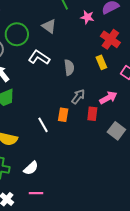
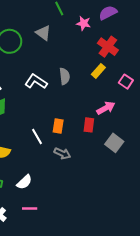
white L-shape: (39, 57) -> (36, 82), moved
yellow rectangle: (101, 62) -> (98, 71), turned 64
gray arrow: (78, 97) -> (62, 153), moved, turned 77

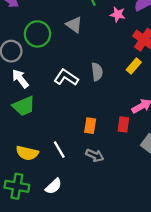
white line: (37, 137) -> (59, 150), moved

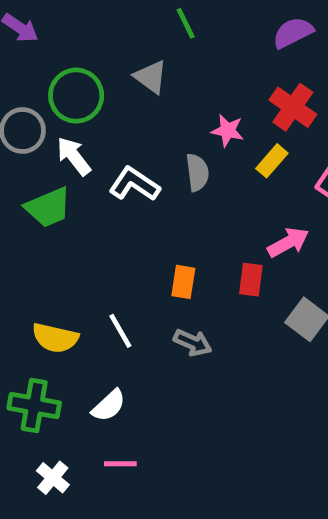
pink star: (118, 14) -> (228, 131), moved
white arrow: (20, 79) -> (74, 156), moved
green trapezoid: (24, 106) -> (48, 207), moved

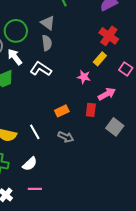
pink star: (228, 131) -> (84, 77), moved
gray semicircle: (197, 172) -> (47, 43), moved
orange rectangle: (183, 282) -> (62, 111), turned 56

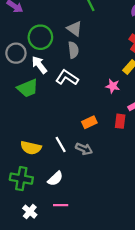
gray arrow: (66, 137) -> (84, 149), moved

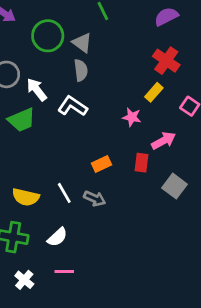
green circle: (40, 37) -> (48, 36), moved

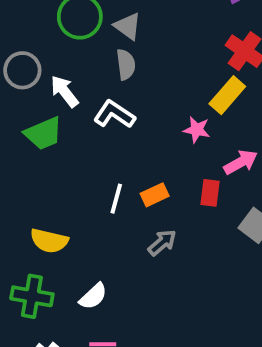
yellow rectangle: (154, 92) -> (227, 95), size x1.4
white line: (64, 193) -> (116, 199), moved, turned 45
gray arrow: (95, 198) -> (162, 243), moved, turned -65

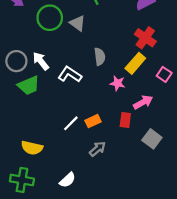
gray semicircle: (126, 65) -> (100, 57), moved
gray circle: (22, 70) -> (16, 61), moved
white line: (116, 199) -> (71, 123), turned 30
white semicircle: (93, 296) -> (68, 180), moved

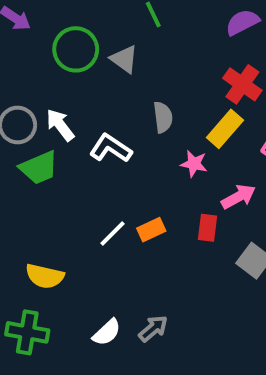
gray arrow: (98, 149) -> (153, 328), moved

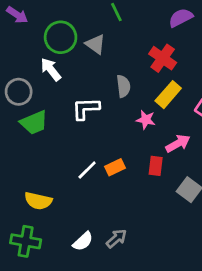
red cross: (242, 84) -> (163, 58), moved
white arrow: (60, 125) -> (51, 69), moved
white L-shape: (111, 148) -> (86, 109), turned -36

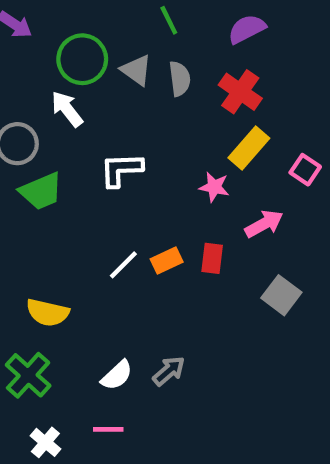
purple semicircle: (181, 18) -> (247, 29), moved
gray semicircle: (123, 86) -> (180, 79), moved
red rectangle: (156, 166) -> (212, 258), moved
green cross: (26, 241) -> (28, 375), turned 32

